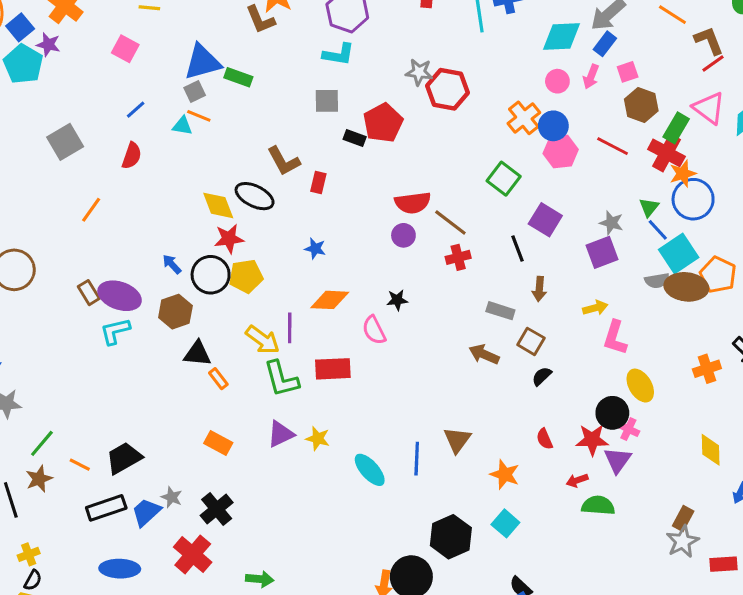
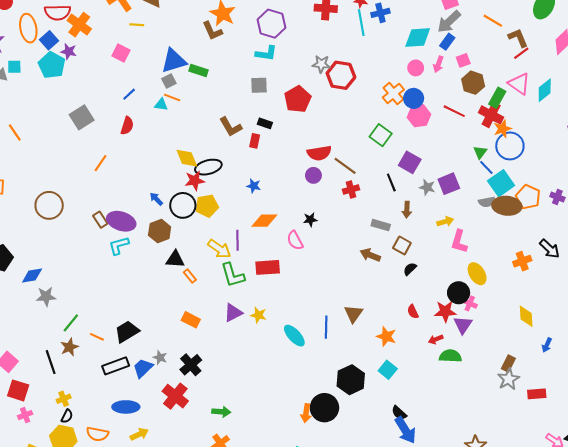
black rectangle: (355, 138) -> (265, 123), moved
black ellipse: (255, 196) -> (208, 167), moved, turned -40
gray star: (611, 223) -> (427, 187), moved

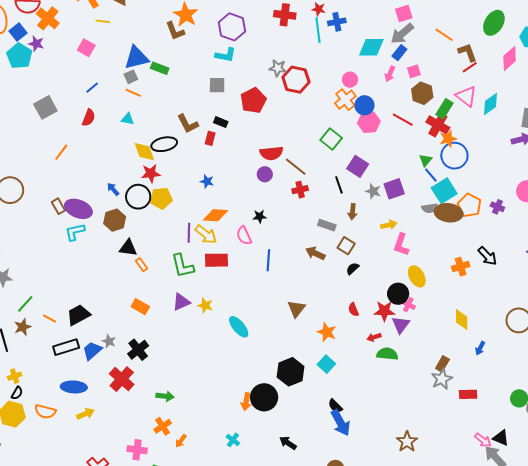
pink circle: (416, 68) -> (350, 80), moved
cyan triangle: (161, 105) -> (128, 119), moved
black ellipse: (208, 167) -> (164, 144), moved
yellow arrow: (219, 249) -> (206, 234), moved
blue line: (326, 327) -> (268, 260), moved

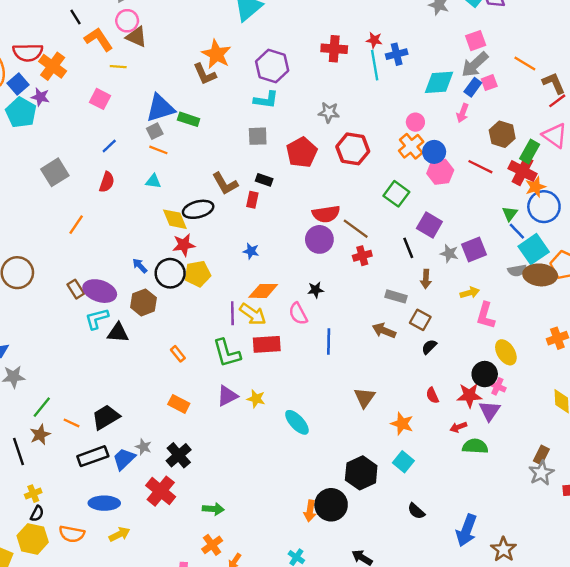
pink square: (414, 71) -> (489, 83), moved
red hexagon: (296, 80) -> (353, 149), moved
purple circle: (265, 174) -> (319, 239), size x1.5
black triangle: (128, 248) -> (118, 333), moved
blue arrow: (341, 423) -> (466, 530), moved, turned 52

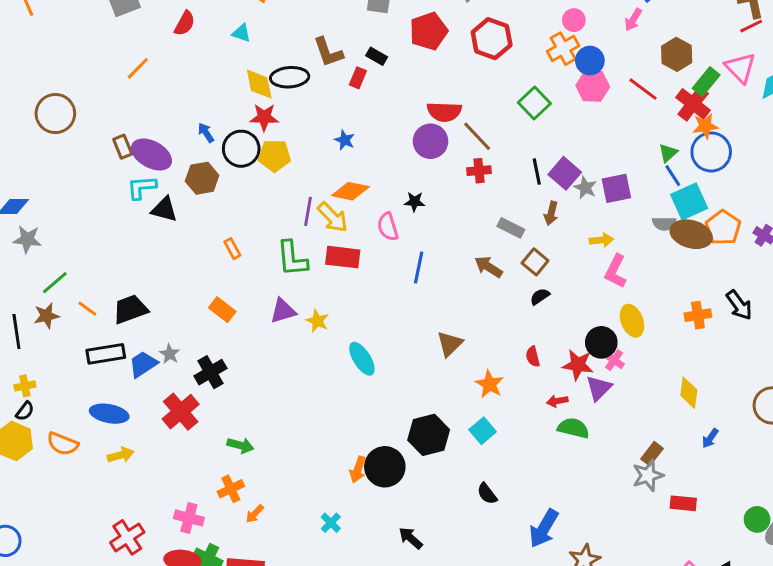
purple square: (429, 225) -> (565, 173), moved

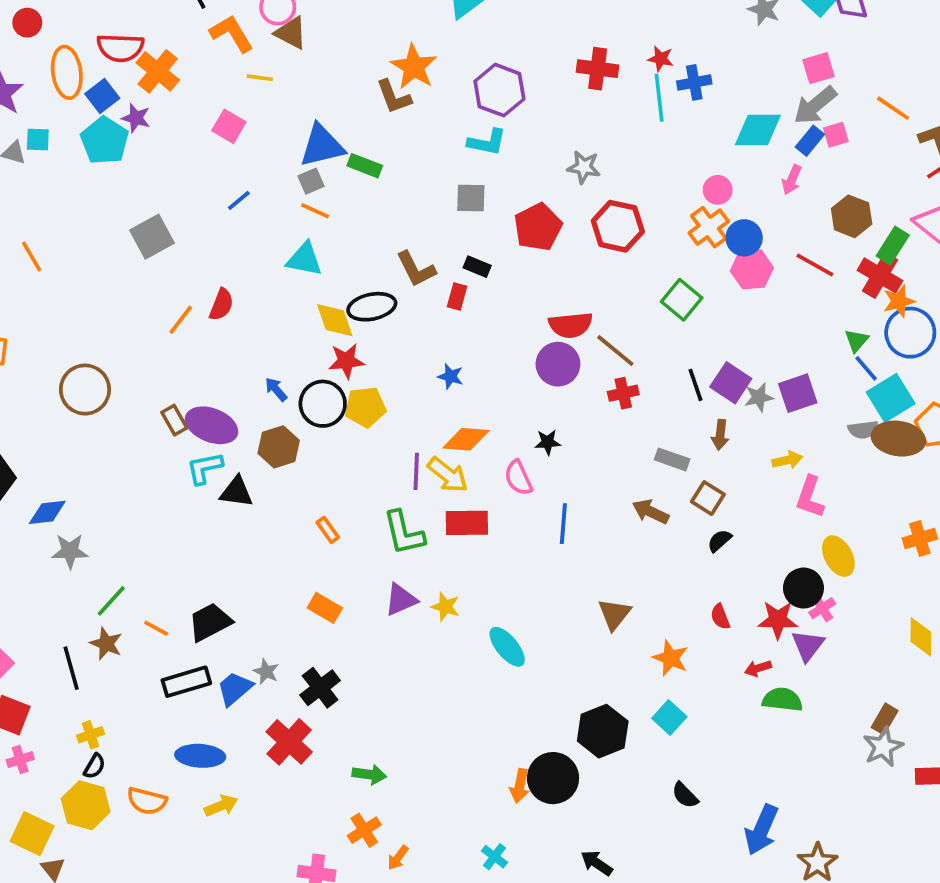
red semicircle: (185, 23) -> (221, 305), moved
cyan triangle: (241, 33) -> (304, 259), size x1.5
gray star: (585, 188) -> (759, 397), turned -30
brown star: (46, 316) -> (106, 644), turned -30
pink cross: (614, 360) -> (822, 608), turned 30

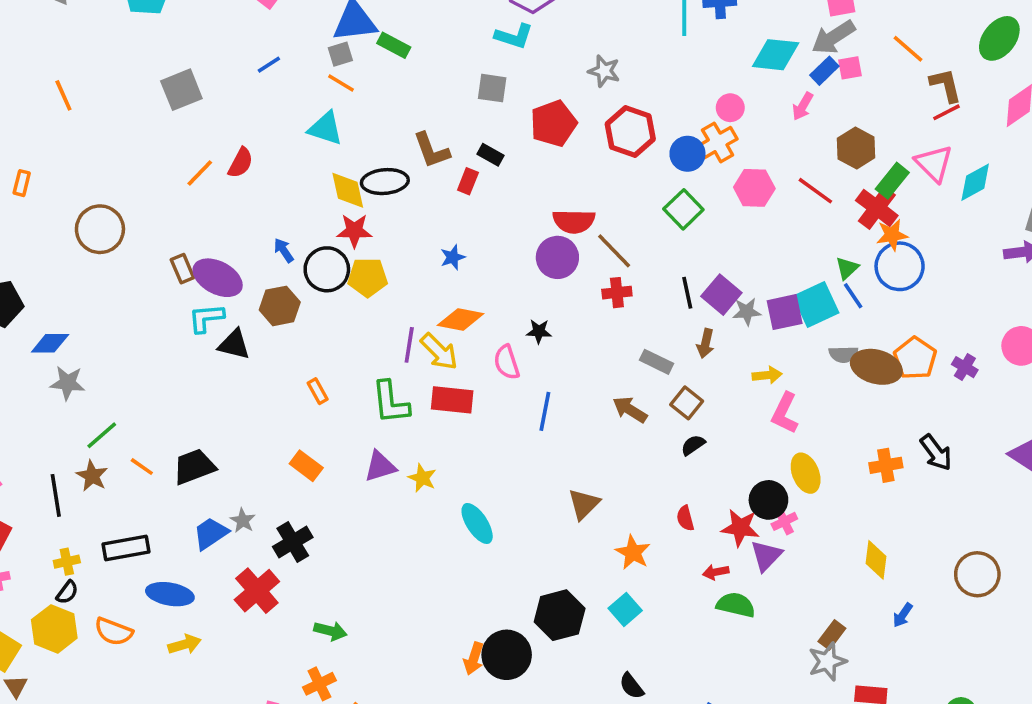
blue circle: (744, 238) -> (687, 154), moved
blue star: (450, 376) -> (453, 257), turned 30
cyan square: (891, 398) -> (816, 305), moved
black rectangle: (186, 682) -> (126, 548), moved

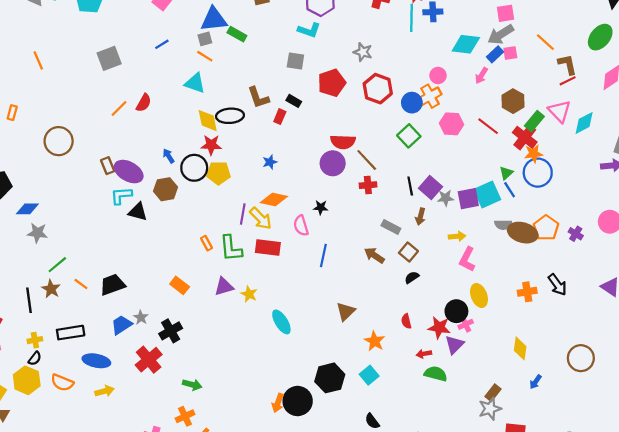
orange rectangle: (318, 391) -> (207, 243), moved

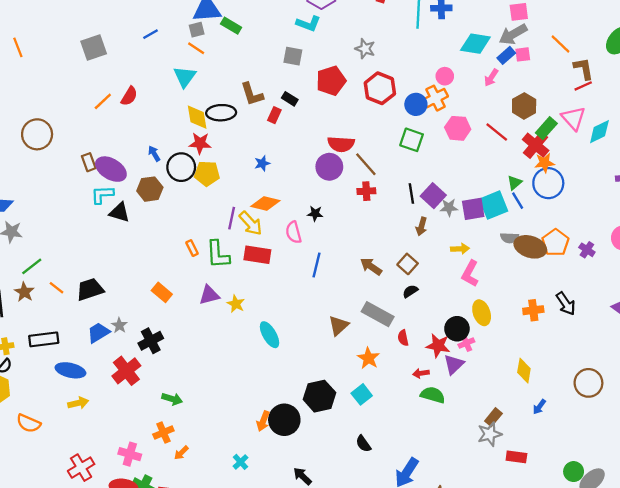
cyan triangle: (195, 83) -> (185, 77), turned 45
green square: (409, 136) -> (412, 140), turned -30
gray rectangle: (391, 227) -> (378, 314), moved, size x1.5
orange semicircle: (62, 383) -> (28, 423), moved

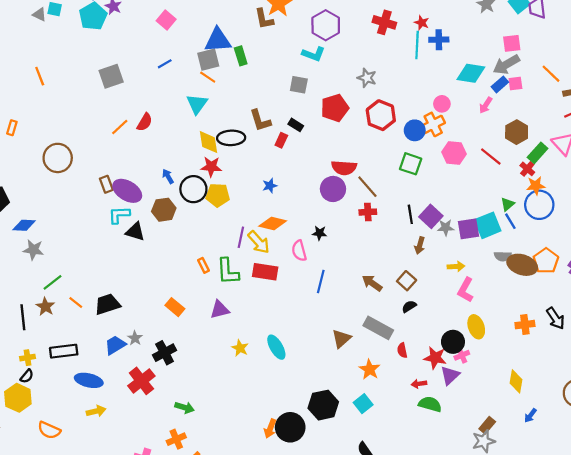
green rectangle: (231, 26) -> (241, 56), turned 42
gray square: (197, 30) -> (208, 60), size x1.5
red cross: (536, 145) -> (527, 169), size x0.6
yellow star: (236, 304) -> (240, 348), moved

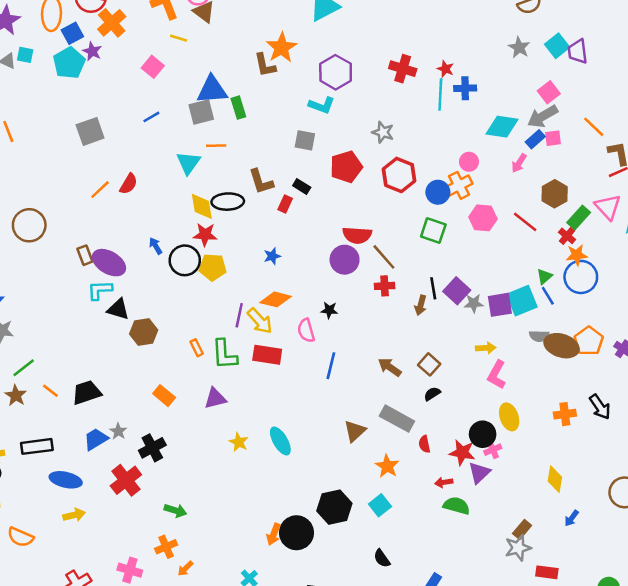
pink square: (512, 43) -> (549, 92), turned -30
orange line: (208, 77) -> (216, 146), moved, turned -35
brown hexagon: (164, 210) -> (144, 332), moved
brown arrow: (420, 245) -> (421, 305), moved

